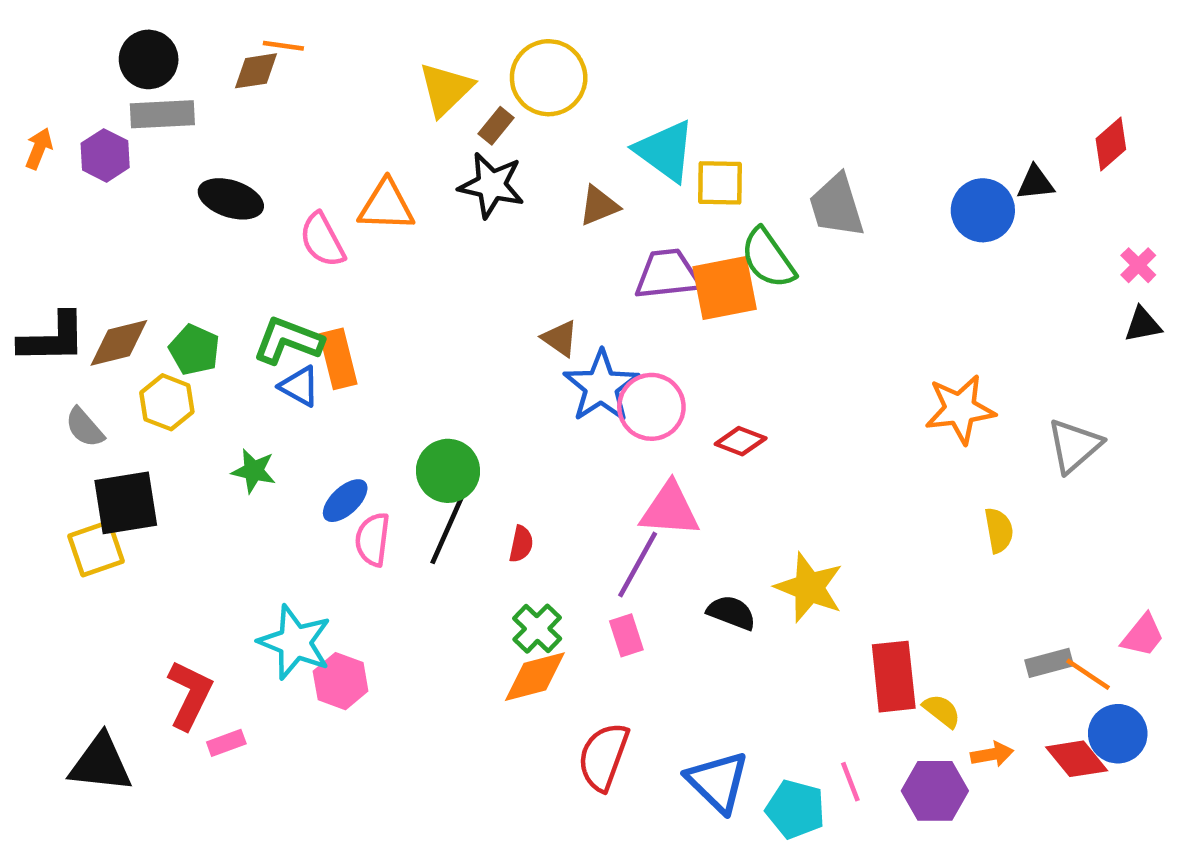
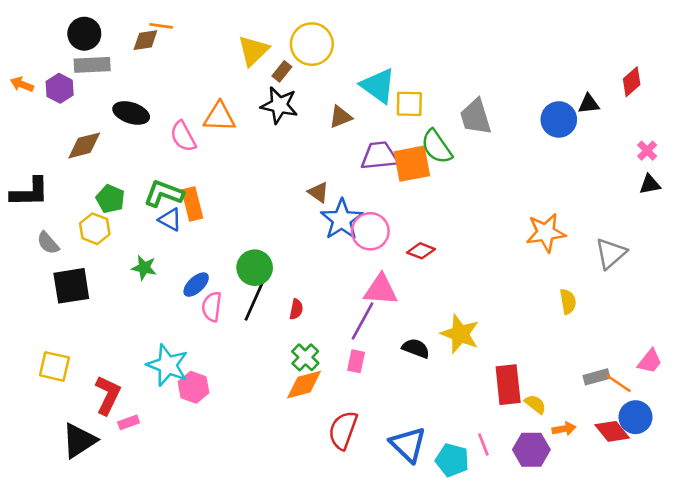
orange arrow: (39, 149) -> (22, 84), turned -90
brown diamond: (119, 343) -> (84, 145), moved
yellow square: (96, 549) -> (54, 366), moved, turned 32
pink rectangle: (626, 635) -> (356, 361), turned 30
black triangle: (101, 763) -> (79, 441), moved, turned -39

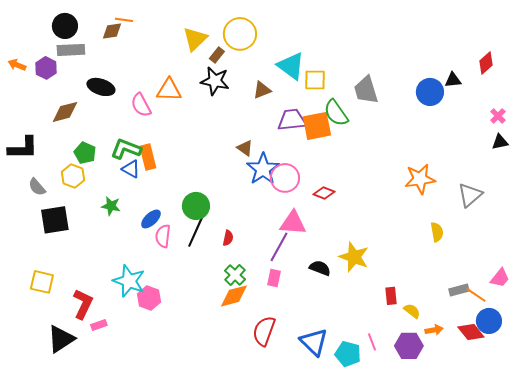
red rectangle: (508, 385) -> (391, 296), size x0.6

